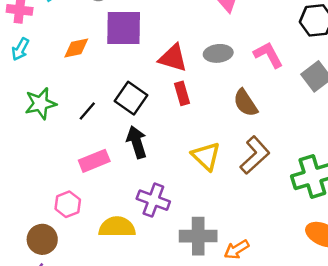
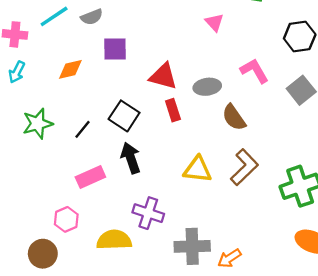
purple square: (124, 28) -> (115, 49), size x0.7
gray ellipse: (218, 53) -> (207, 87), moved
yellow triangle: (206, 156) -> (198, 170), turned -36

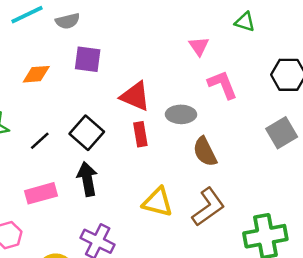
pink L-shape: (254, 71) -> (223, 85), moved

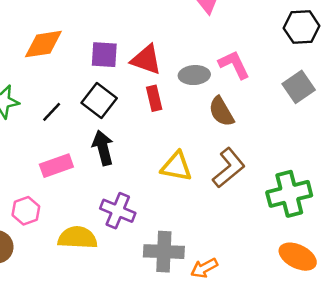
purple square: (88, 59) -> (104, 55), moved
orange diamond: (36, 74) -> (43, 44), size x1.4
pink L-shape: (223, 85) -> (234, 65), moved

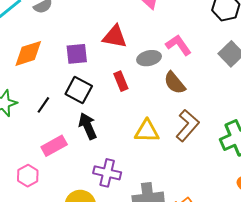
red triangle: (146, 60) -> (115, 37), moved
pink hexagon: (26, 211) -> (28, 176), moved

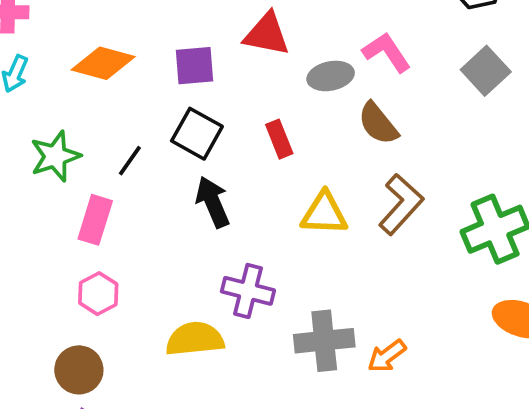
orange diamond: (28, 53) -> (103, 63), turned 32
red rectangle: (121, 81) -> (279, 139), moved
pink rectangle: (54, 146) -> (95, 220), moved, turned -45

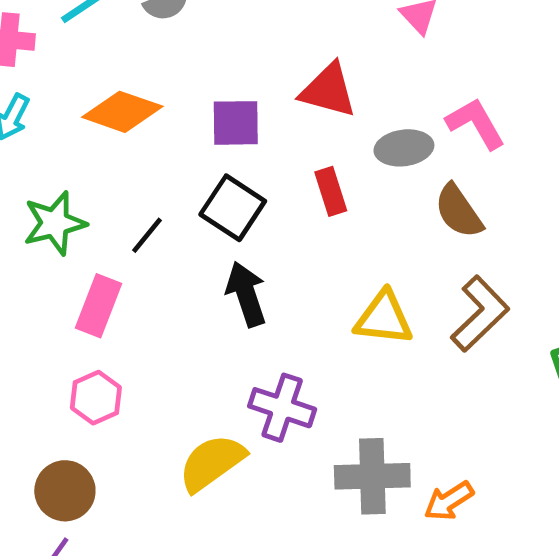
red rectangle: (279, 139) -> (331, 191), moved
yellow semicircle: (195, 339) -> (212, 463), turned -34

